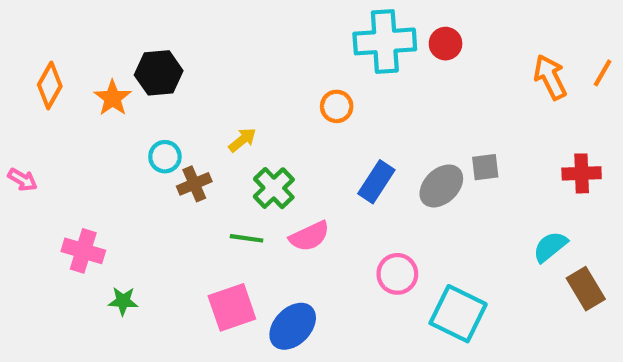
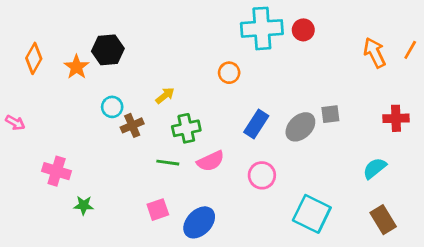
green cross: (274, 188) -> (186, 128), turned 32
pink circle: (397, 274) -> (262, 175), moved
brown rectangle: (586, 289) -> (383, 220), moved
pink square: (232, 307) -> (158, 210), size x0.7

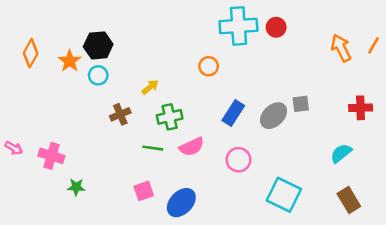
cyan circle: (112, 107) -> (98, 75), moved
pink arrow: (15, 123) -> (14, 148), moved

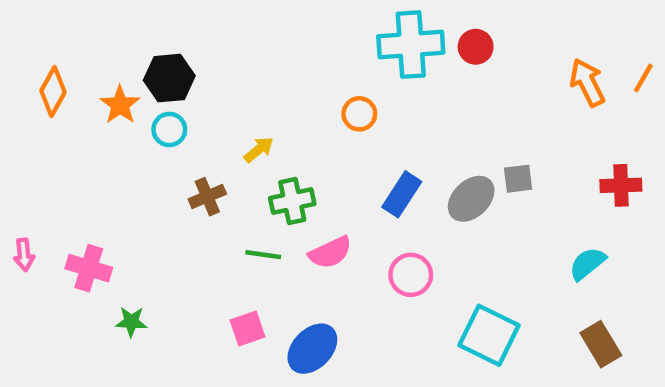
pink arrow: (14, 148) -> (24, 255), turned 54

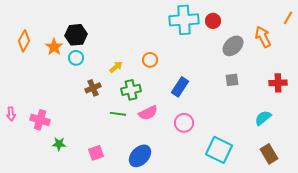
orange line: (643, 78) -> (288, 18), moved
orange circle: (359, 114) -> (150, 60), moved
gray ellipse: (471, 199) -> (233, 46), moved
pink square: (248, 328) -> (96, 153), moved

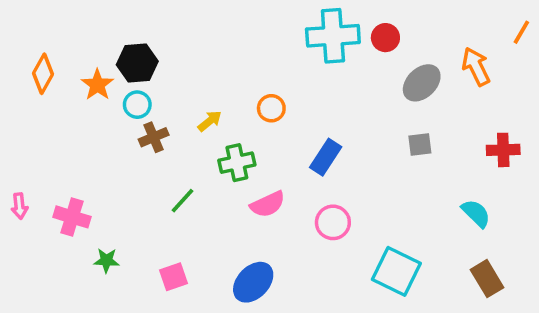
brown cross: (93, 88) -> (154, 137), moved
green line: (118, 114) -> (183, 201), moved, turned -56
cyan semicircle: (263, 118) -> (476, 213), turned 84

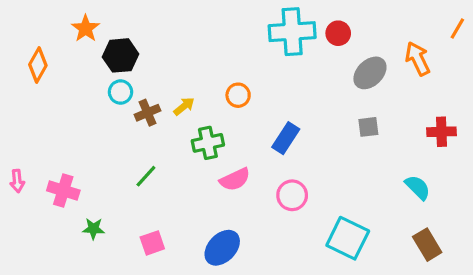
orange star: (97, 85) -> (86, 28), moved
brown cross: (154, 137) -> (148, 113), moved
green line: (183, 201) -> (146, 176), moved

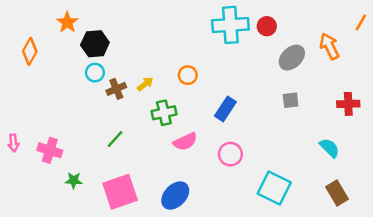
pink square: (152, 243) -> (120, 192), size x1.8

